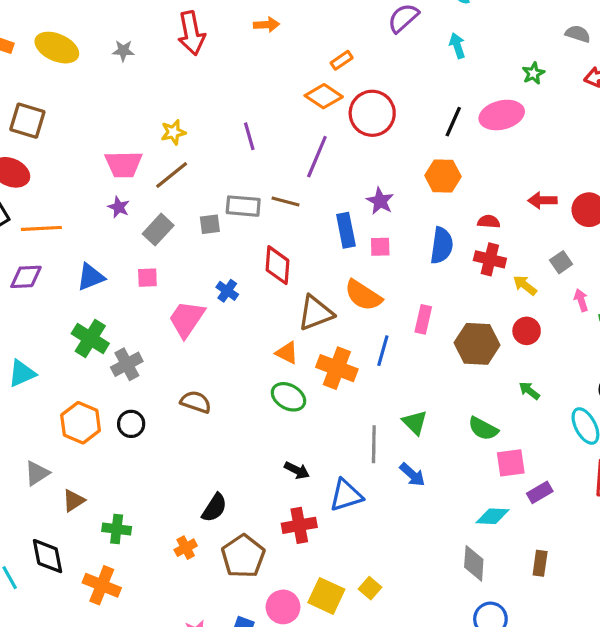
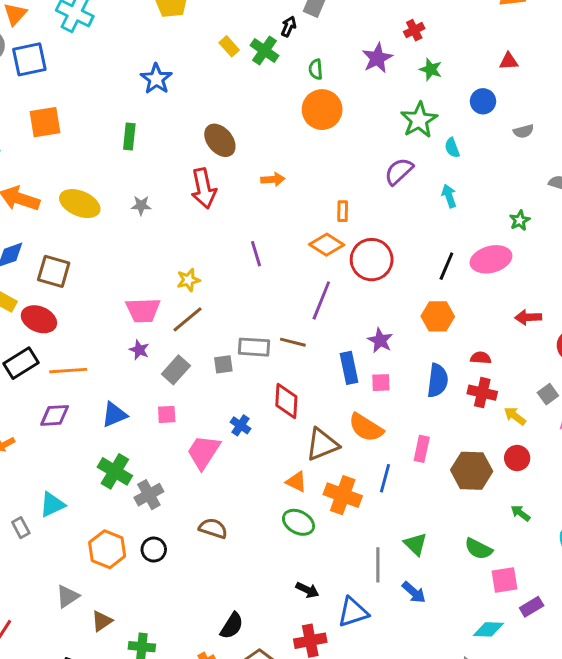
orange rectangle: (342, 60) -> (343, 211), turned -54
purple line: (249, 136) -> (256, 254), moved
red arrow: (542, 200) -> (528, 317), moved

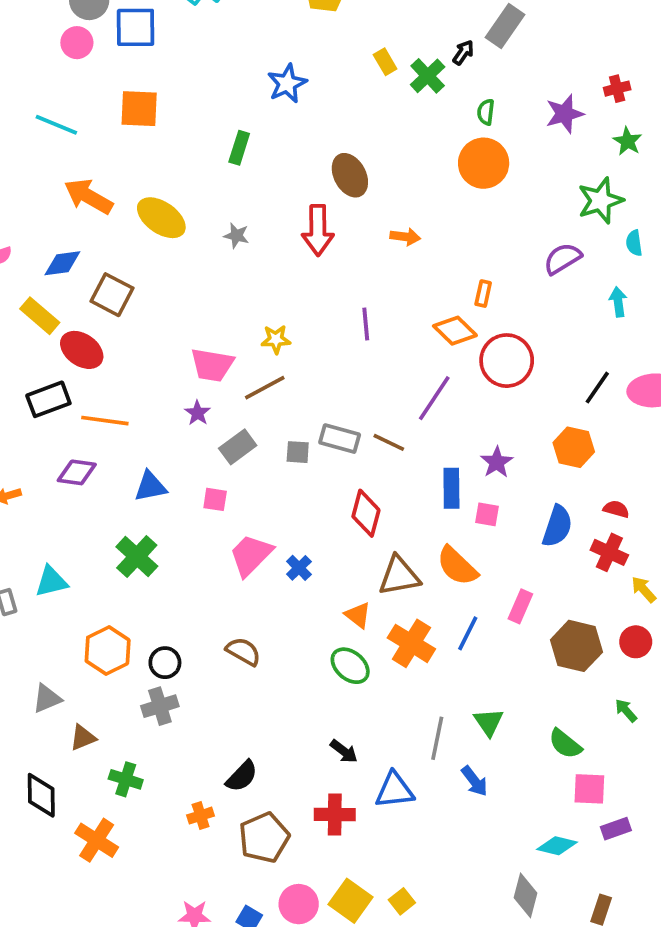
blue cross: (240, 425) -> (299, 568), moved
gray cross: (149, 495) -> (160, 706), moved

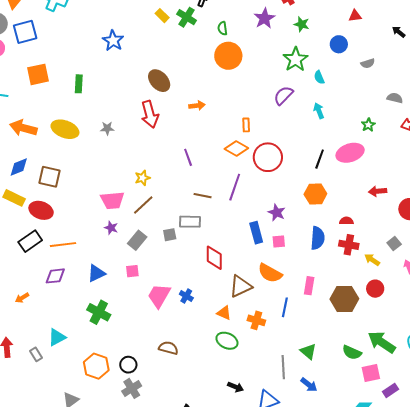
green rectangle: (239, 148) -> (79, 84), moved
brown line: (389, 442) -> (203, 196), moved
orange cross: (411, 643) -> (256, 320), size x0.7
green arrow: (626, 710) -> (382, 342), moved, size x2.0

